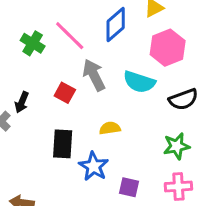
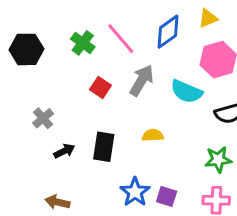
gray arrow: (94, 75) -> (142, 80), turned 52
red square: (65, 93) -> (100, 88), moved
black arrow: (22, 102) -> (64, 151), moved, turned -144
blue star: (94, 166) -> (135, 192), moved

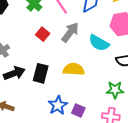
yellow semicircle: (153, 135) -> (74, 69), size x1.5
black arrow: (64, 151) -> (14, 73), size x1.5

